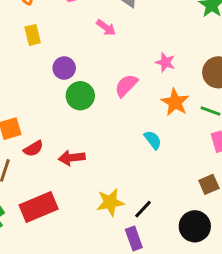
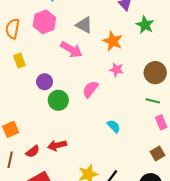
pink arrow: (106, 28) -> (71, 49), size x1.5
orange star: (175, 102) -> (113, 41), moved
red semicircle: (33, 149) -> (33, 151), moved

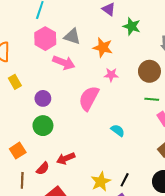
pink hexagon: (44, 22) -> (45, 39), moved
pink semicircle: (90, 89) -> (89, 98), size x1.4
green circle: (58, 100) -> (43, 126), moved

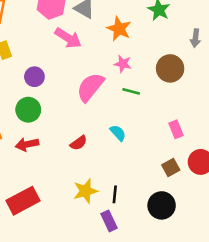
green line: (152, 99) -> (131, 91), moved
red arrow: (66, 158) -> (27, 144), moved
red semicircle: (43, 168) -> (79, 143), moved
black line: (125, 180) -> (115, 194), turned -32

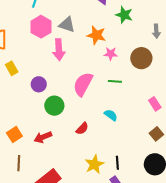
pink arrow: (68, 38) -> (59, 50), turned 65
pink star: (123, 64) -> (111, 54), moved
green circle: (28, 110) -> (54, 106), moved

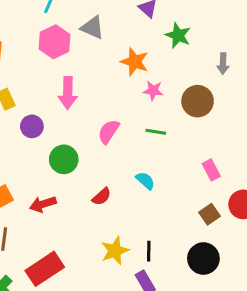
gray triangle: (67, 25) -> (92, 28), moved
pink arrow: (59, 50) -> (68, 93), moved
purple circle: (39, 84) -> (32, 126), moved
pink semicircle: (83, 84) -> (109, 132), size x0.7

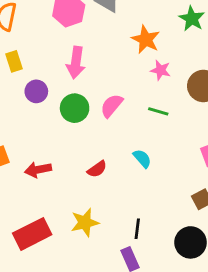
green circle: (64, 159) -> (75, 108), moved
yellow star: (115, 251) -> (85, 223), moved

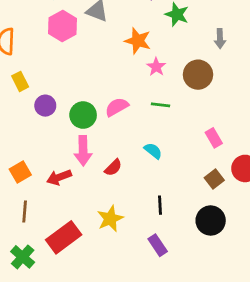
pink arrow: (76, 63) -> (83, 151), moved
pink star: (161, 70) -> (156, 67), turned 30
pink semicircle: (112, 106) -> (117, 107), turned 30
black line: (137, 229) -> (160, 205), moved

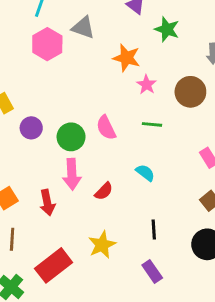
pink semicircle: (117, 107) -> (106, 128), turned -85
red arrow: (59, 177) -> (47, 203), turned -80

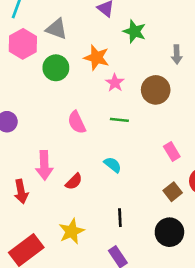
green circle: (71, 137) -> (56, 68), moved

